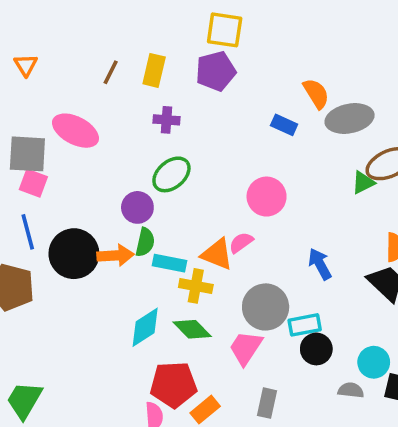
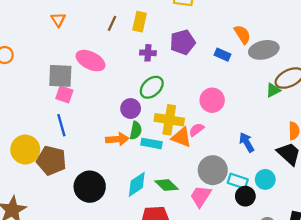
purple pentagon: (216, 71) -> (183, 42), moved
black circle: (74, 254) -> (90, 187), moved
yellow cross: (196, 286) -> (169, 120), moved, size x1.4
cyan rectangle: (305, 325) -> (238, 181), turned 30
cyan circle: (374, 362) -> (265, 179), moved

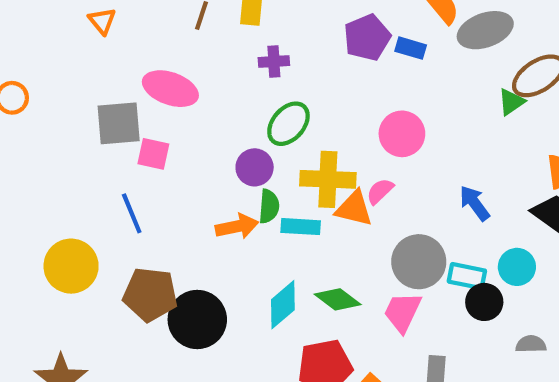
purple pentagon: (183, 42) -> (367, 37), moved
pink square: (64, 94) -> (153, 154), moved
brown pentagon: (51, 160) -> (150, 294), moved

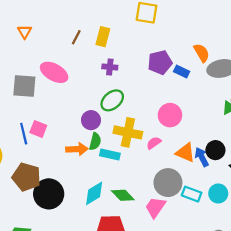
pink square: (153, 154) -> (38, 129), moved
orange triangle: (354, 209) -> (185, 153), moved
black circle: (484, 302) -> (215, 150), moved

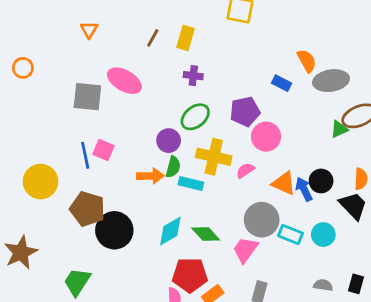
purple pentagon: (160, 62) -> (245, 112), moved

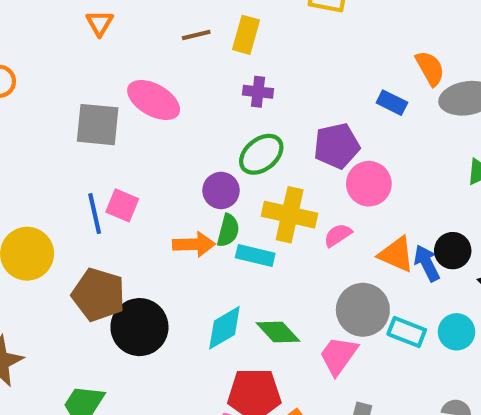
brown line: (153, 38) -> (196, 35), turned 48

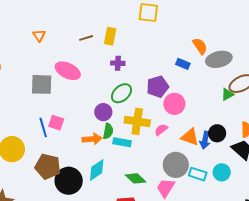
blue arrow: (427, 263) -> (205, 140), turned -138
cyan diamond: (224, 328) -> (97, 170), moved

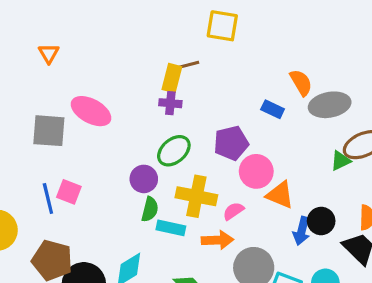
yellow rectangle: (110, 36) -> (172, 78), moved
brown line: (86, 38) -> (188, 65), moved
orange triangle: (190, 137) -> (280, 195), moved
orange arrow: (92, 139) -> (217, 240), moved

